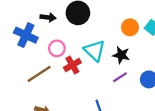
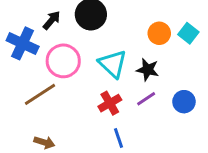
black arrow: (48, 17) -> (52, 20), turned -56
pink circle: (57, 48) -> (63, 61), size x1.5
red cross: (72, 65) -> (110, 103), moved

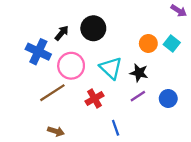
red cross: (110, 103) -> (94, 98), moved

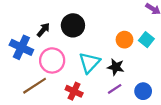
cyan triangle: (111, 68) -> (89, 63), turned 30
red cross: (94, 98) -> (74, 91), turned -35

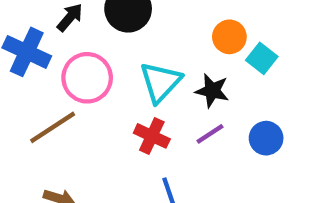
cyan square: (146, 40) -> (262, 58), moved
red cross: (74, 91) -> (152, 136), moved

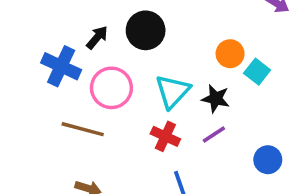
brown line: (53, 127) -> (83, 129), turned 48
blue circle: (266, 138) -> (268, 160), moved

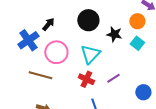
black circle: (146, 30) -> (88, 20), moved
orange circle: (230, 54) -> (137, 21), moved
blue cross: (61, 66) -> (28, 40), turned 30
black star: (216, 99) -> (114, 34), moved

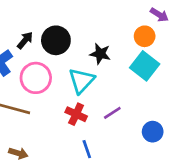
black circle: (88, 20) -> (56, 40), moved
black star: (114, 34) -> (100, 54), moved
cyan square: (137, 43) -> (145, 66), size x1.5

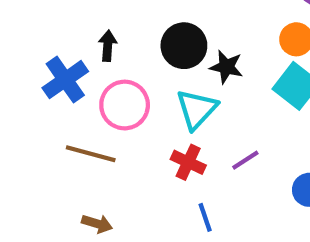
black arrow: (25, 40) -> (108, 46), turned -36
black circle: (56, 40) -> (184, 46), moved

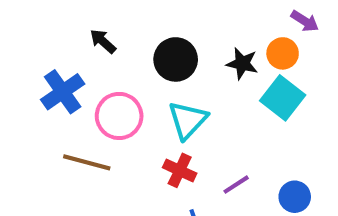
black arrow: (108, 46) -> (103, 41), moved, turned -52
black star: (226, 67) -> (242, 63), moved
purple line: (245, 160) -> (236, 185), moved

